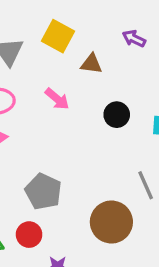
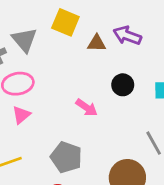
purple arrow: (134, 39) -> (127, 35), moved, size x1.4
pink arrow: (57, 99) -> (87, 108), moved

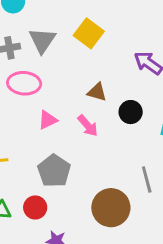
brown triangle: (97, 43) -> (97, 92), moved
pink triangle: (21, 115) -> (48, 120), moved

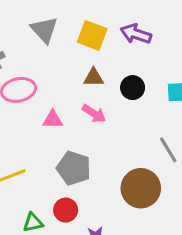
yellow square: (89, 33) -> (92, 35), moved
gray triangle: (42, 40) -> (44, 30), moved
pink triangle: (48, 120) -> (53, 119), turned 42

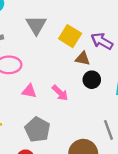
brown triangle: (94, 78) -> (83, 59), moved

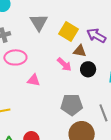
pink arrow: (60, 93) -> (64, 64), moved
gray pentagon: (37, 130) -> (72, 105), moved, turned -30

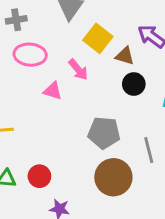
yellow square: (68, 32) -> (98, 38), moved
pink arrow: (64, 64) -> (78, 69), moved

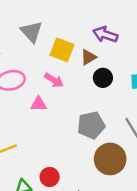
brown triangle: (125, 56) -> (88, 57), turned -30

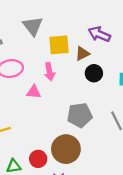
yellow square: (62, 50) -> (59, 45), turned -30
pink arrow: (54, 80) -> (49, 72), turned 42
brown circle: (110, 159) -> (66, 149), moved

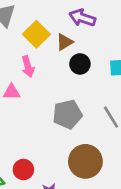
yellow square: (59, 45) -> (36, 34), turned -35
brown circle: (66, 149) -> (85, 161), moved

